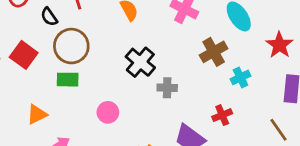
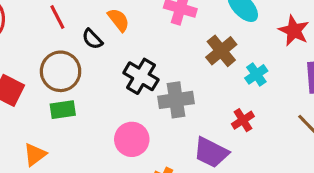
black semicircle: (49, 17) -> (92, 39), moved
gray cross: (167, 88) -> (176, 100), size x1.5
pink circle: (108, 112) -> (132, 139), moved, size x1.4

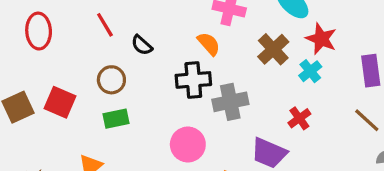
orange semicircle: (118, 20) -> (209, 44), moved
red star: (294, 31) -> (321, 39), moved
brown circle: (61, 71) -> (111, 80), size x0.7
black cross: (141, 76) -> (193, 80), turned -32

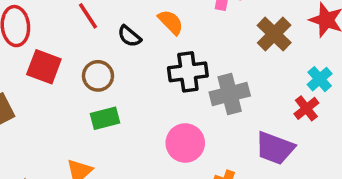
orange semicircle: (209, 44) -> (171, 22), moved
cyan cross: (310, 71) -> (320, 79), moved
red square: (60, 102) -> (44, 67), moved

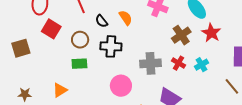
black cross: (188, 72) -> (111, 46), moved
red cross: (306, 108) -> (179, 63), moved, turned -32

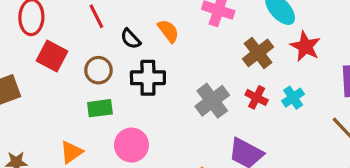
gray cross: (150, 63) -> (212, 101), turned -30
pink circle: (121, 86) -> (131, 145), moved

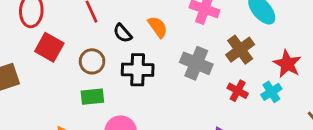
red star: (305, 46) -> (287, 64), moved
gray cross: (212, 101) -> (196, 63), moved, turned -32

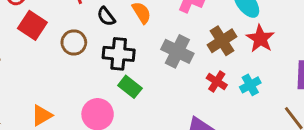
red star: (287, 64) -> (260, 39), moved
green rectangle: (92, 97) -> (130, 87), moved, turned 40

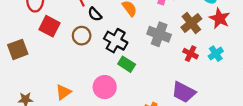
black semicircle: (106, 16) -> (95, 14), moved
black cross: (119, 54) -> (116, 41), turned 30

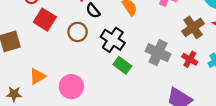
gray cross: (159, 34) -> (158, 53), moved
pink circle: (105, 87) -> (71, 87), moved
orange triangle: (63, 92) -> (37, 76), moved

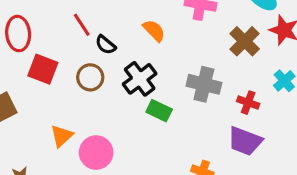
black cross: (113, 40) -> (140, 79), turned 30
red cross: (190, 59) -> (248, 103), moved
orange triangle: (37, 76) -> (62, 136), moved

